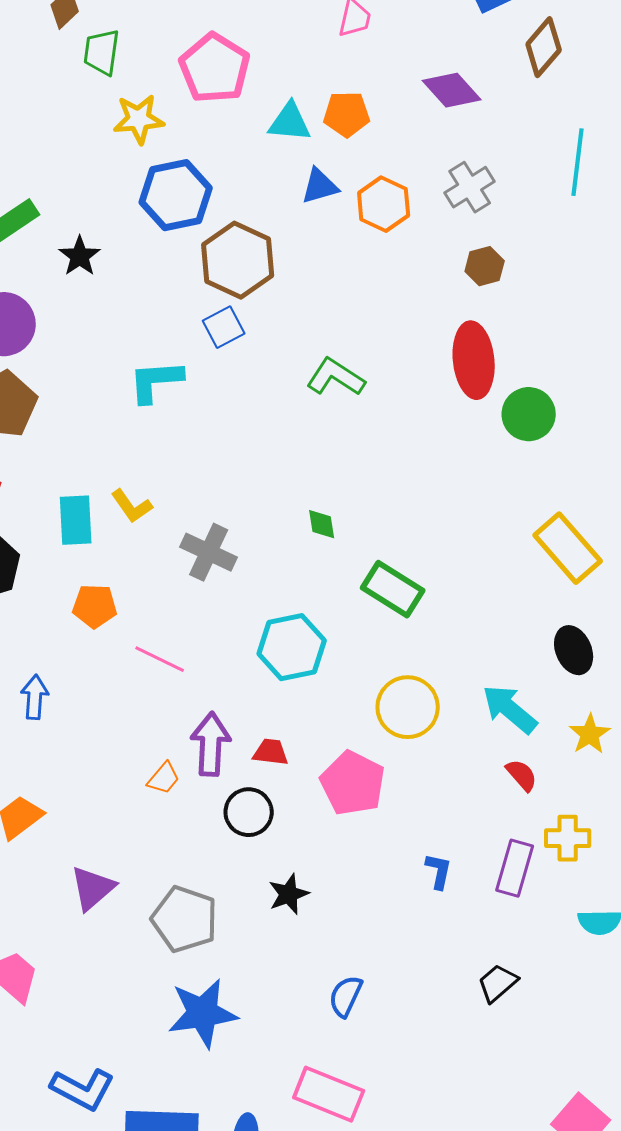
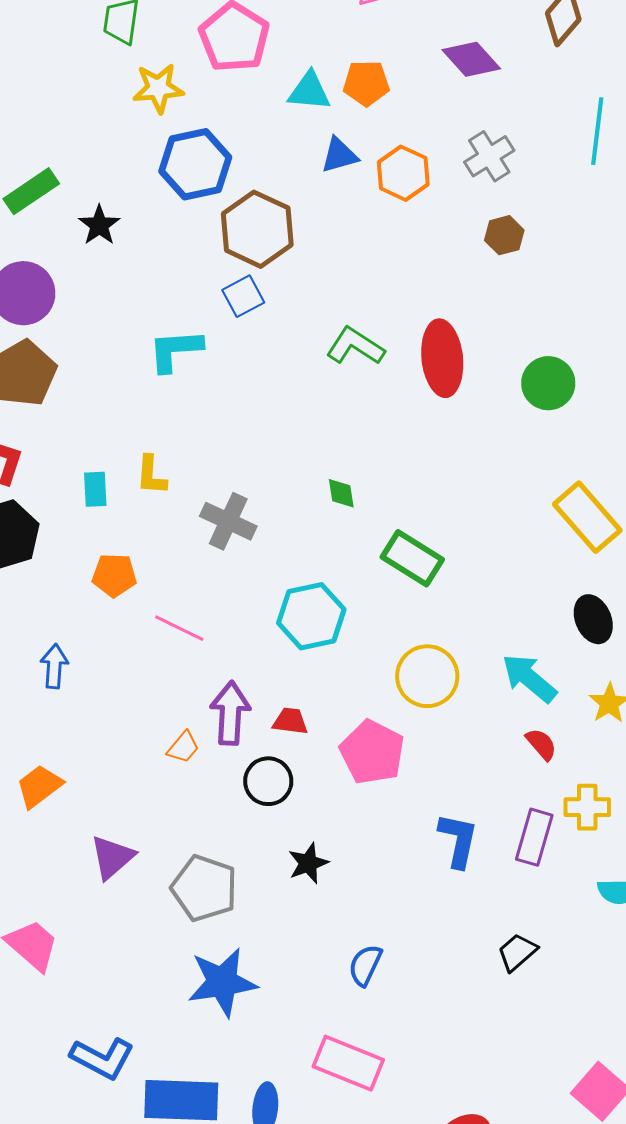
red ellipse: (474, 360) -> (442, 358), moved
yellow L-shape: (132, 506) -> (151, 475), turned 39
cyan rectangle: (76, 520) -> (95, 489), size x0.7
blue L-shape: (439, 871) -> (458, 840), size x1.5

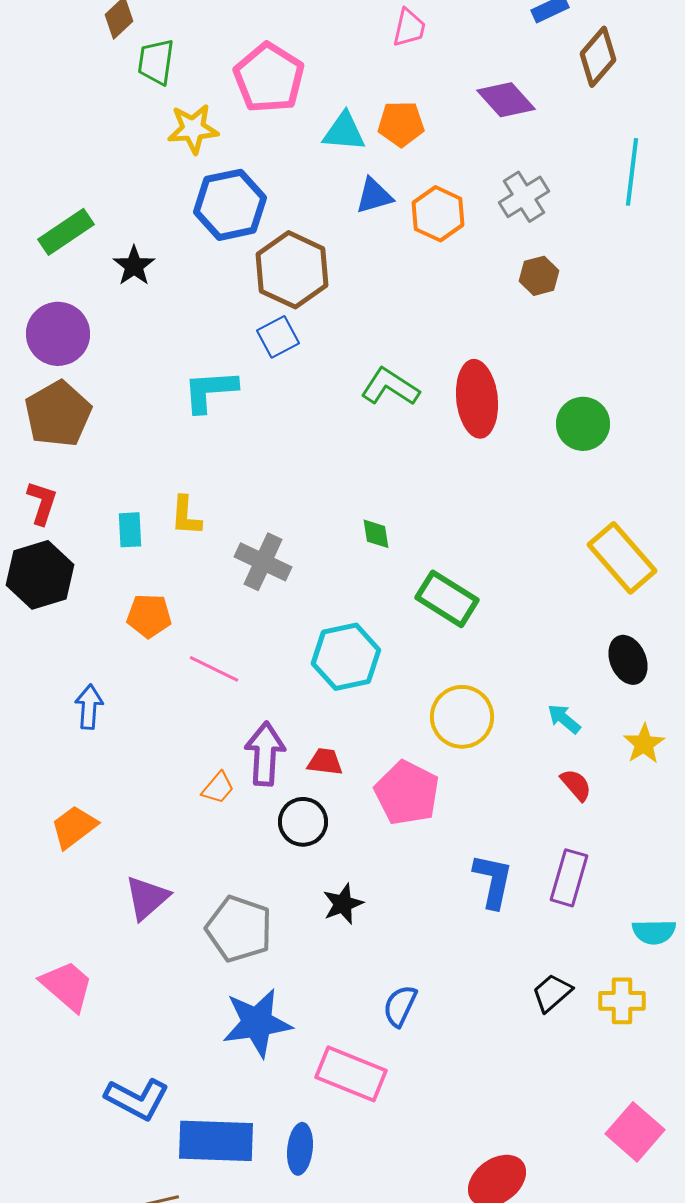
cyan arrow: (529, 678) -> (564, 719), size x0.6
yellow cross: (587, 807) -> (622, 1001), moved
pink rectangle: (348, 1063) -> (351, 1074), moved

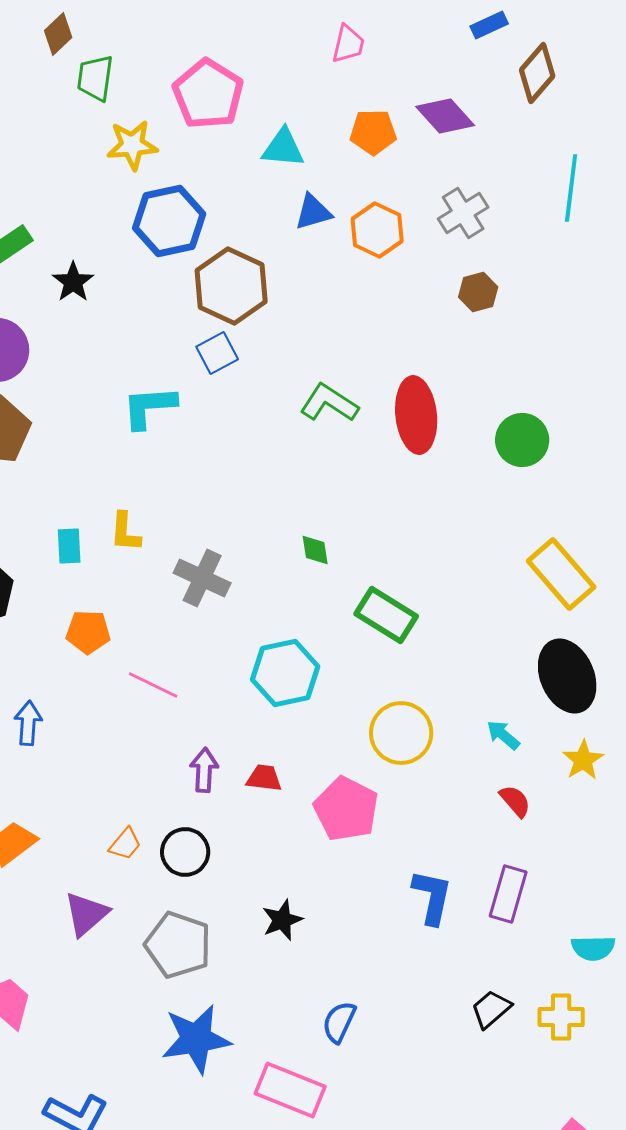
orange pentagon: (401, 124) -> (373, 132), moved
black ellipse: (628, 660) -> (567, 676), size x1.5
purple arrow: (265, 754) -> (204, 770), size x0.7
orange trapezoid: (218, 788) -> (125, 844), moved
black circle: (303, 822) -> (185, 852), moved

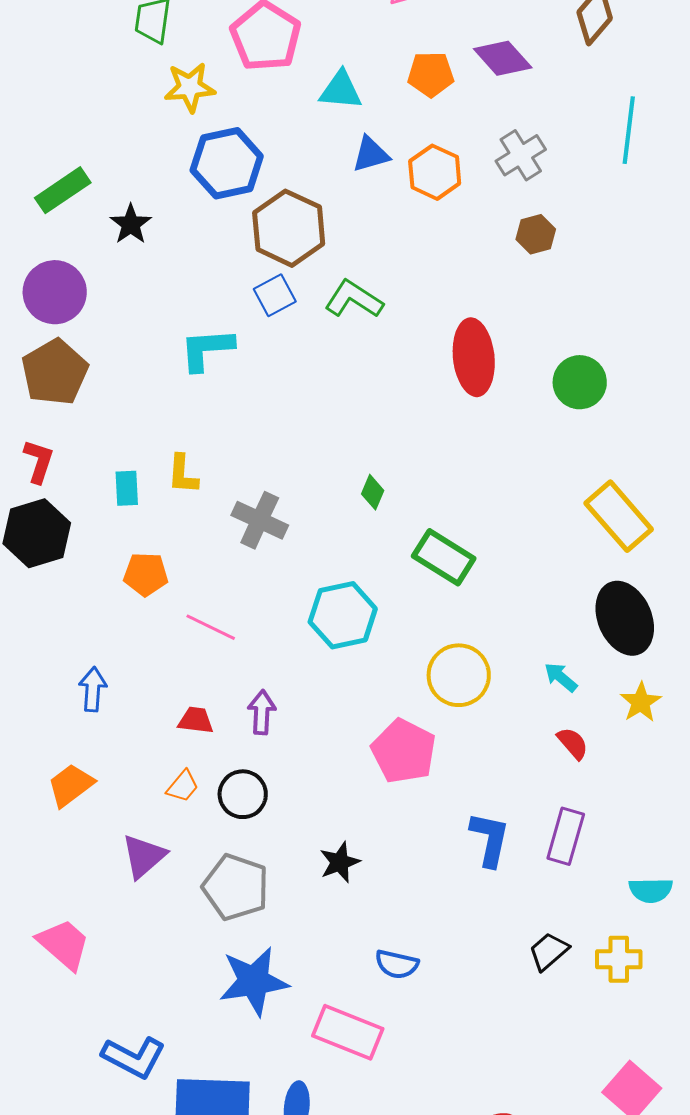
green L-shape: (329, 403) -> (354, 299), moved
green diamond: (315, 550) -> (373, 492), turned 32
blue arrow: (28, 723) -> (93, 689), moved
red trapezoid: (264, 778) -> (196, 720), moved
blue semicircle: (339, 1022) -> (397, 964), turned -102

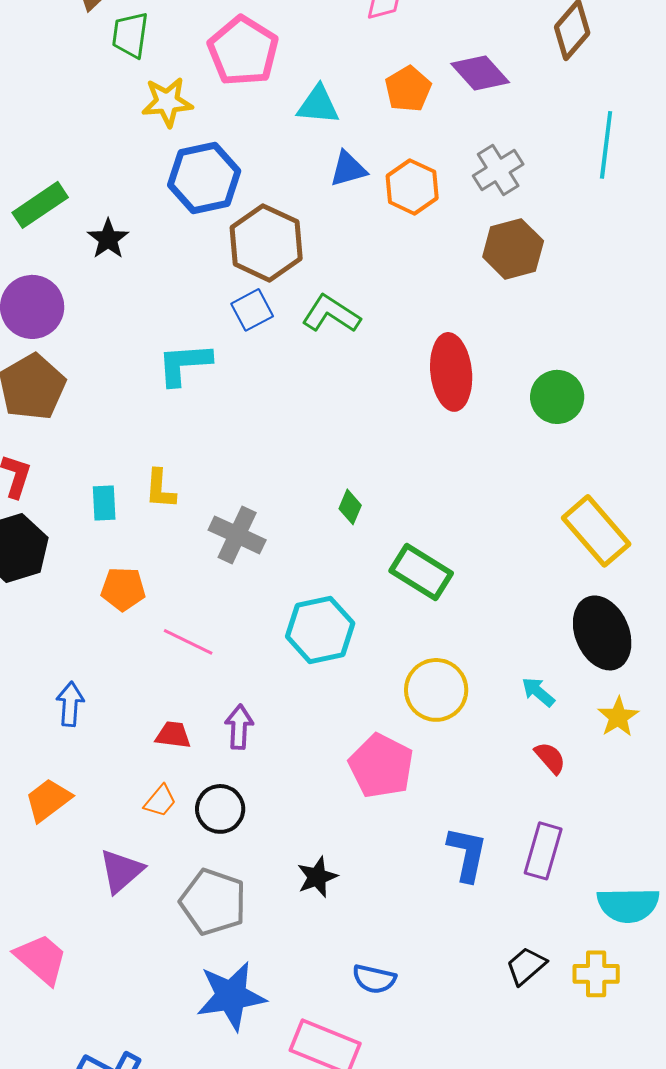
orange pentagon: (431, 74) -> (408, 89), turned -30
brown hexagon: (536, 234) -> (513, 249), size x1.5
cyan semicircle: (651, 890) -> (628, 905), size x1.4

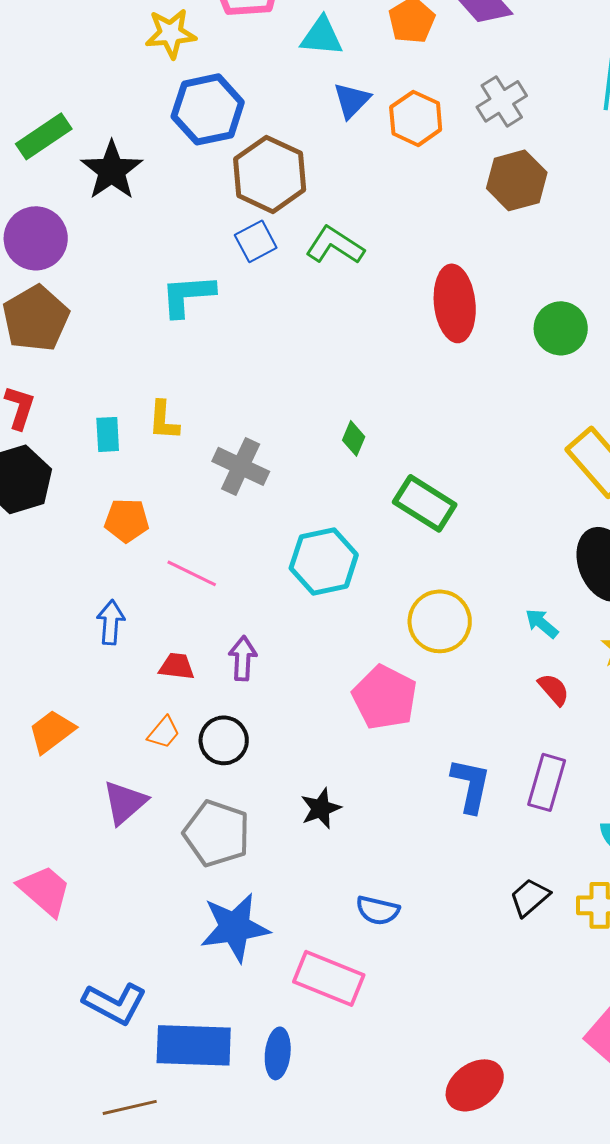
blue triangle: (348, 169) -> (352, 100), turned -30
black star: (108, 239) -> (112, 170), size x1.5
blue arrow: (70, 704) -> (111, 622), moved

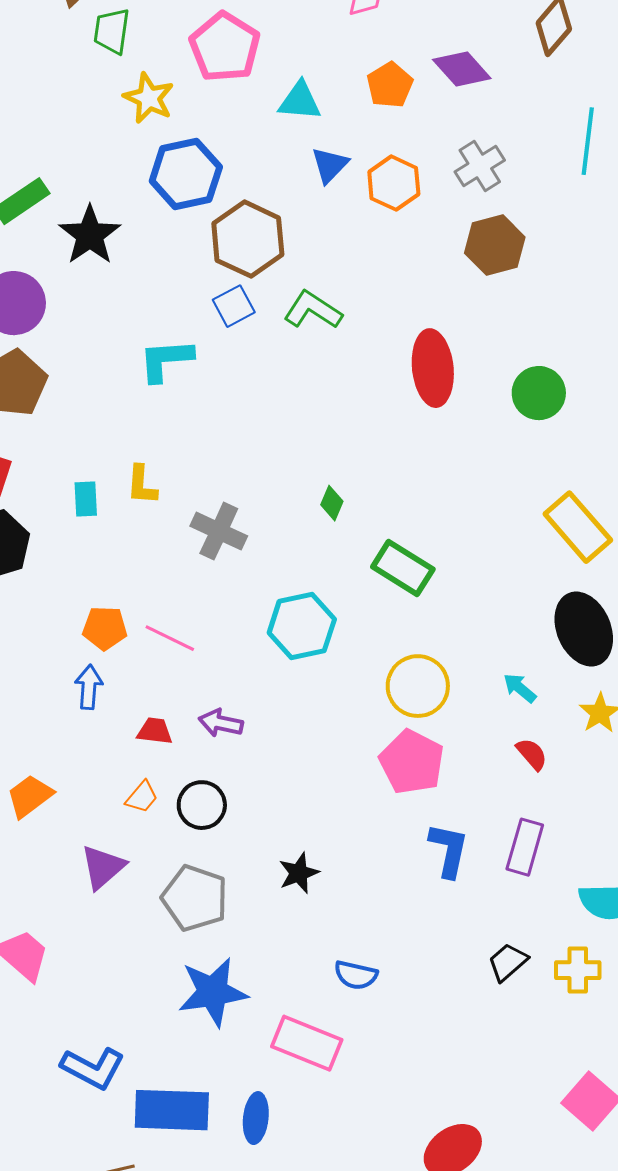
yellow star: (171, 33) -> (149, 98), turned 30
orange pentagon: (127, 520) -> (105, 628), moved
purple arrow: (243, 658) -> (221, 723), turned -81
pink pentagon: (385, 697) -> (412, 762), moved

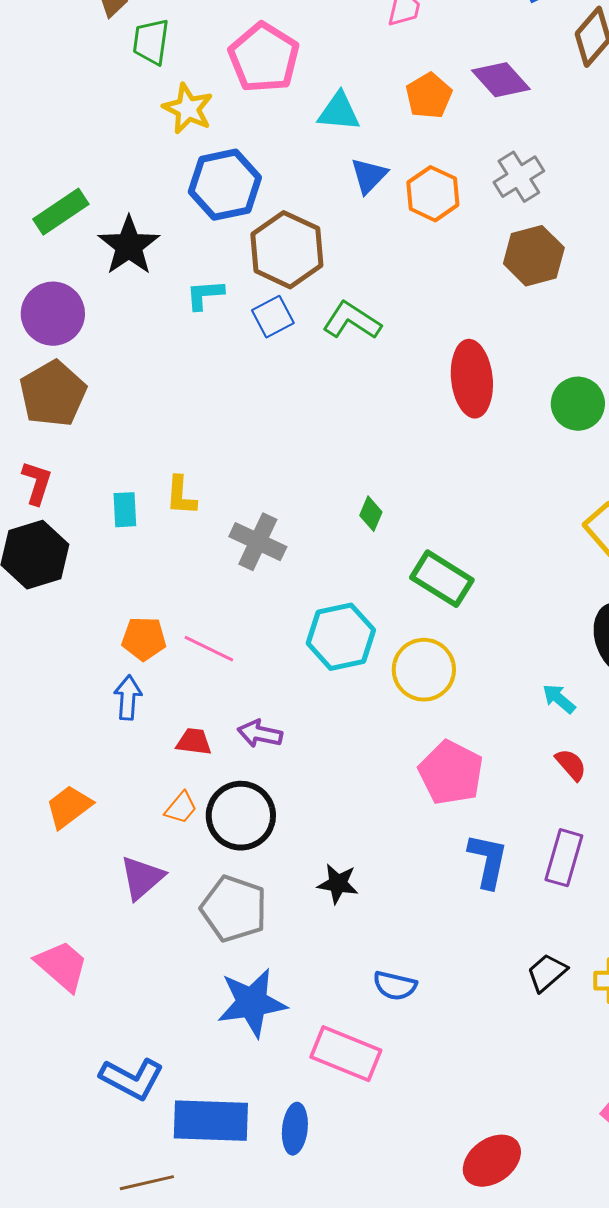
cyan L-shape: (166, 360) -> (205, 295), moved, size x0.7
yellow circle: (418, 686) -> (424, 670), moved
black circle: (202, 805) -> (241, 816), size x1.4
black star: (299, 873) -> (338, 884), turned 30

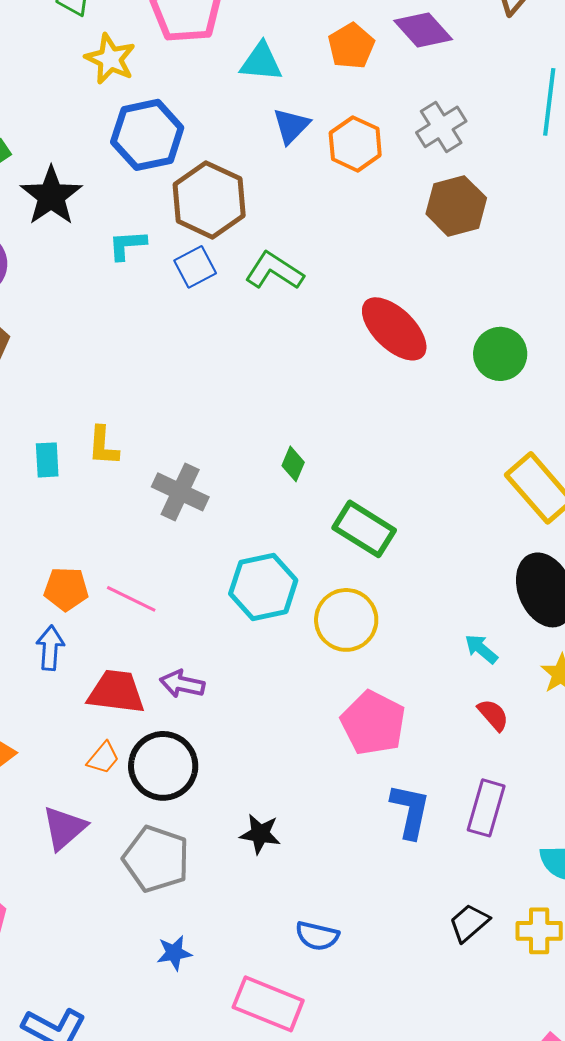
red ellipse: (472, 379) -> (394, 329), turned -40
red trapezoid: (194, 742) -> (116, 692), size x1.6
blue star: (252, 1003) -> (174, 953), size x0.5

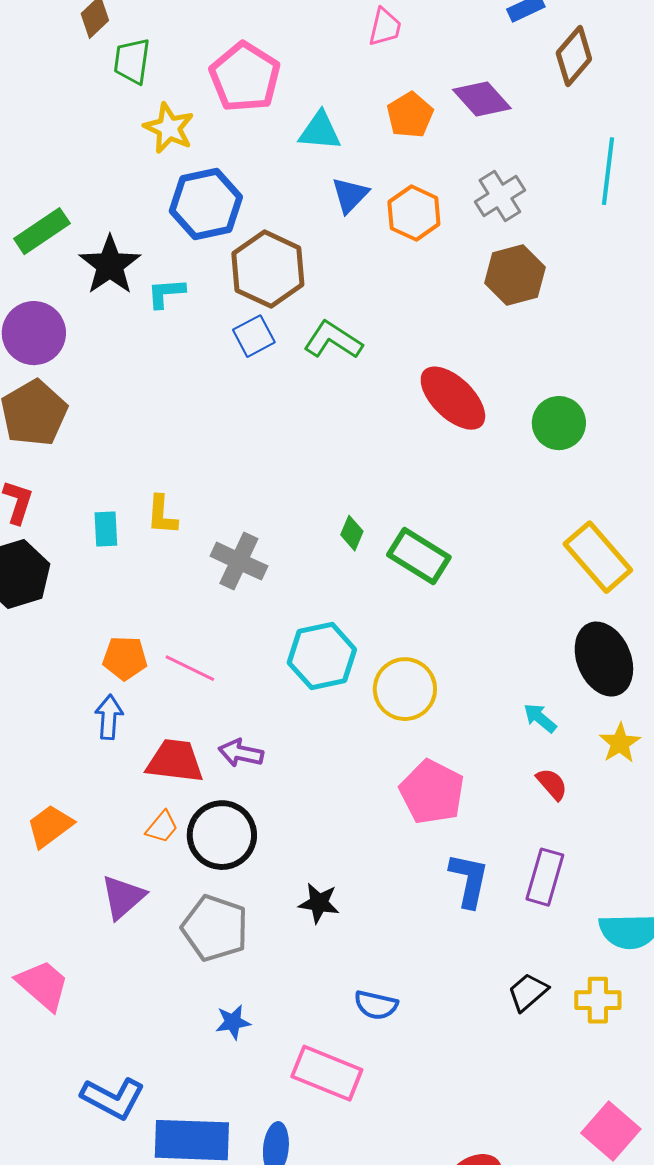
cyan L-shape: (127, 245) -> (166, 293), moved
green rectangle: (364, 529) -> (419, 556), moved

